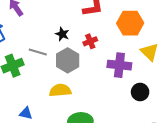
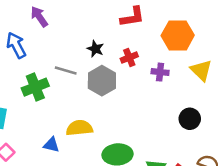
purple cross: (119, 65) -> (160, 72), moved, size x0.6
yellow semicircle: (60, 90) -> (79, 128), moved

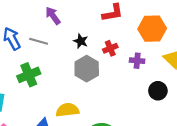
purple arrow: (39, 17) -> (53, 16), moved
gray line: (66, 70) -> (39, 41), moved
black circle: (190, 119) -> (158, 91), moved

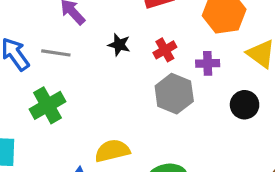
gray hexagon: (87, 69) -> (174, 94), moved

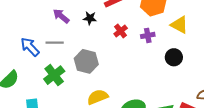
black star: (119, 45) -> (90, 18), moved
gray hexagon: (174, 94) -> (86, 61), moved

